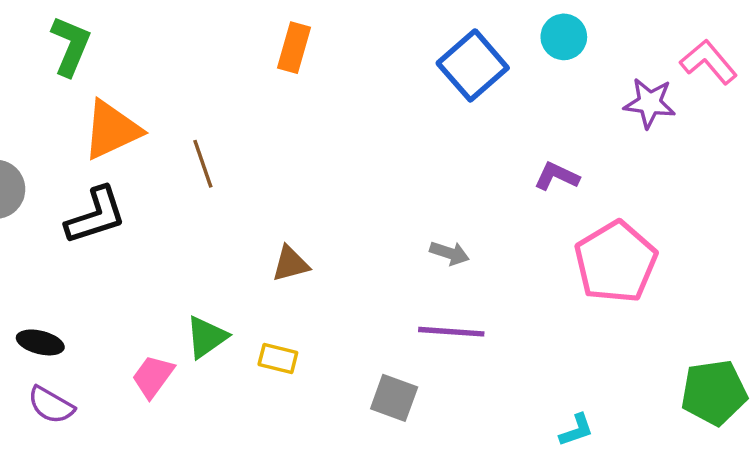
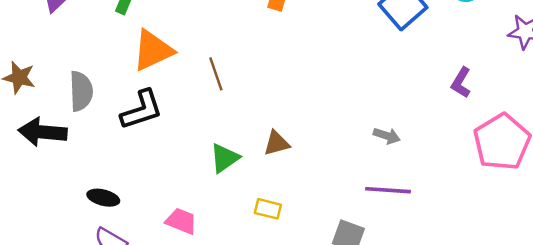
purple L-shape: (557, 176) -> (461, 83), turned -84
green triangle: (206, 337) -> (225, 158), moved
pink trapezoid: (153, 376) -> (181, 221), turned 76

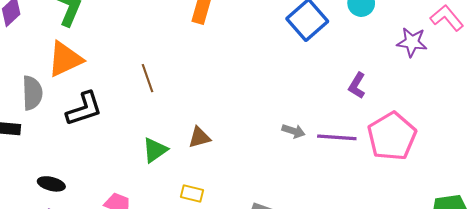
orange triangle: (153, 50) -> (65, 59), moved
purple line: (388, 190) -> (337, 137), moved

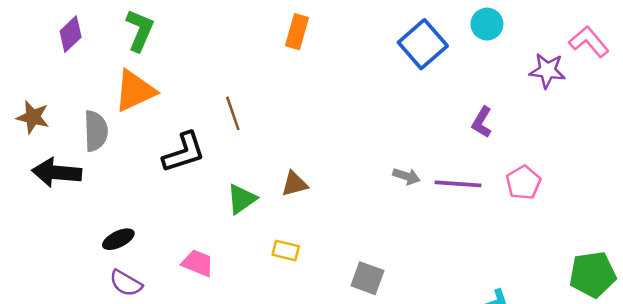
black L-shape: (84, 109) -> (184, 152), moved
pink pentagon: (392, 136) -> (523, 183), size x0.6
black ellipse: (51, 184) -> (118, 239), turned -40

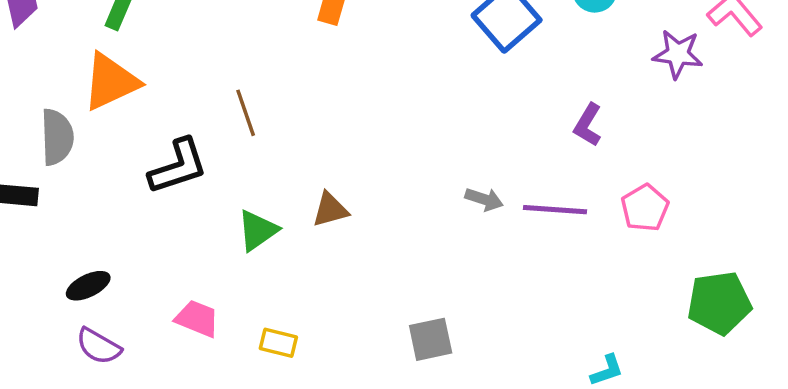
yellow rectangle: (286, 250) -> (278, 343), moved
green pentagon: (593, 274) -> (719, 303), moved
gray square: (367, 278) -> (431, 339), turned -32

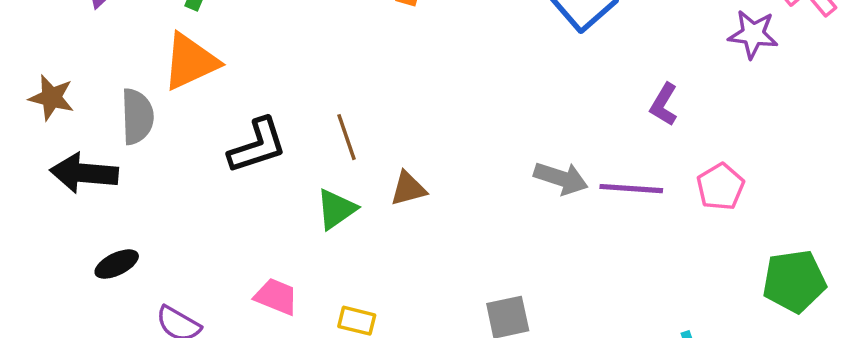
brown line: (246, 113) -> (346, 137), moved
gray arrow: (484, 199) -> (561, 178), size x1.4
black ellipse: (88, 286) -> (117, 264), moved

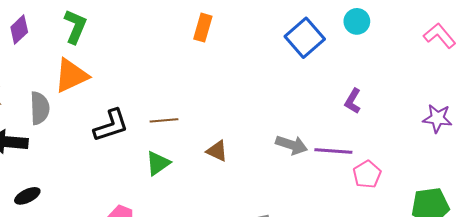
purple star: (753, 34) -> (437, 118), moved
brown line: (346, 137) -> (164, 120), turned -76
pink pentagon: (720, 187) -> (367, 174), moved
brown triangle: (408, 189) -> (217, 151), moved, turned 40

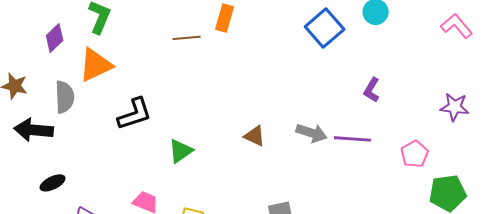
purple diamond: (19, 30) -> (55, 38), moved
brown line: (164, 120) -> (187, 38), moved
brown triangle: (217, 151) -> (255, 136), moved
pink pentagon: (367, 174) -> (415, 154), moved

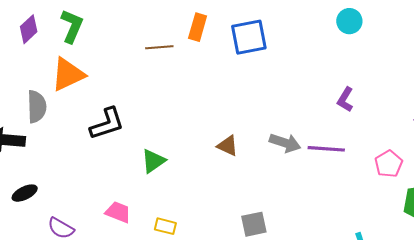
blue square: (325, 28) -> (249, 37), moved, turned 30
purple diamond: (55, 38) -> (29, 29), moved

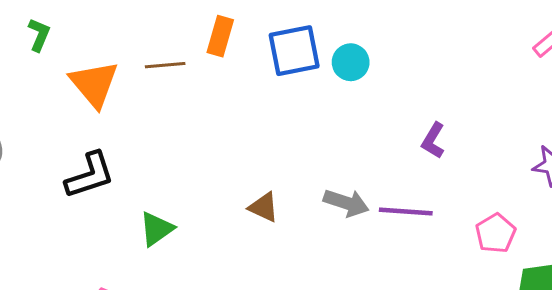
cyan circle: (349, 21) -> (351, 62), moved
green L-shape: (72, 26) -> (39, 35), size x0.7
orange triangle: (68, 74) -> (94, 84), moved, turned -45

